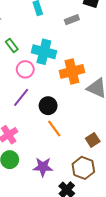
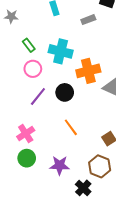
pink circle: (25, 69) -> (33, 69), moved
black circle: (48, 106) -> (65, 92), moved

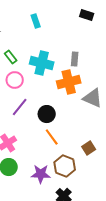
gray rectangle: (88, 20) -> (75, 59), moved, turned -64
black circle: (65, 92) -> (47, 114), moved
brown hexagon: (100, 166) -> (65, 166), moved

